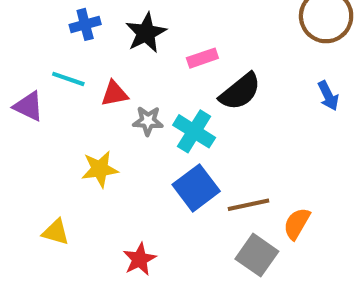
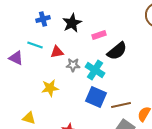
blue square: (196, 188) -> (96, 97), turned -30

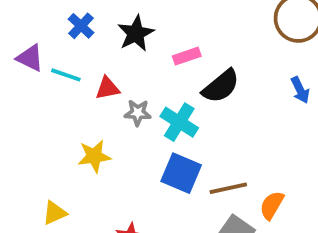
blue cross: (43, 19) -> (81, 26), turned -32
purple triangle: (16, 58) -> (30, 58), moved
yellow triangle: (29, 118) -> (55, 213), turned -40

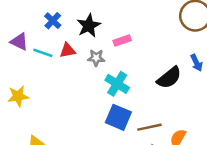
black semicircle: (221, 86) -> (169, 78), moved
red triangle: (107, 88) -> (68, 50), moved
gray star: (138, 113) -> (96, 58), moved
yellow star: (94, 156) -> (18, 96), moved

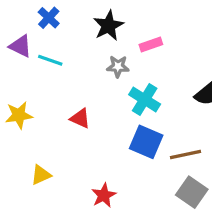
blue cross: (53, 21) -> (49, 18), moved
red triangle: (68, 50) -> (80, 118), moved, turned 35

